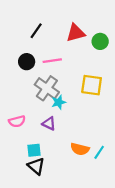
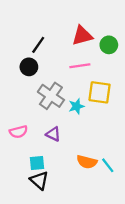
black line: (36, 31) -> (38, 45), moved
pink line: (52, 61) -> (80, 66), moved
cyan star: (59, 102) -> (76, 106), moved
cyan line: (99, 152) -> (108, 165), turned -72

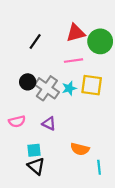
green circle: (109, 45) -> (100, 41), size x1.5
black circle: (29, 67) -> (28, 82), moved
cyan star: (76, 106) -> (69, 88), moved
cyan line: (108, 165) -> (99, 167), moved, turned 32

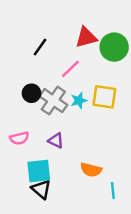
pink line: (73, 61) -> (70, 69), moved, turned -36
cyan square: (34, 150) -> (39, 171), size x1.5

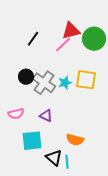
pink line: (70, 69) -> (63, 45), moved
black triangle: (41, 189) -> (54, 158), moved
cyan line: (113, 190) -> (67, 162), moved

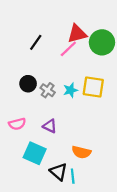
gray cross: (44, 83) -> (48, 90), size x0.6
cyan square: (32, 141) -> (35, 153), turned 30

